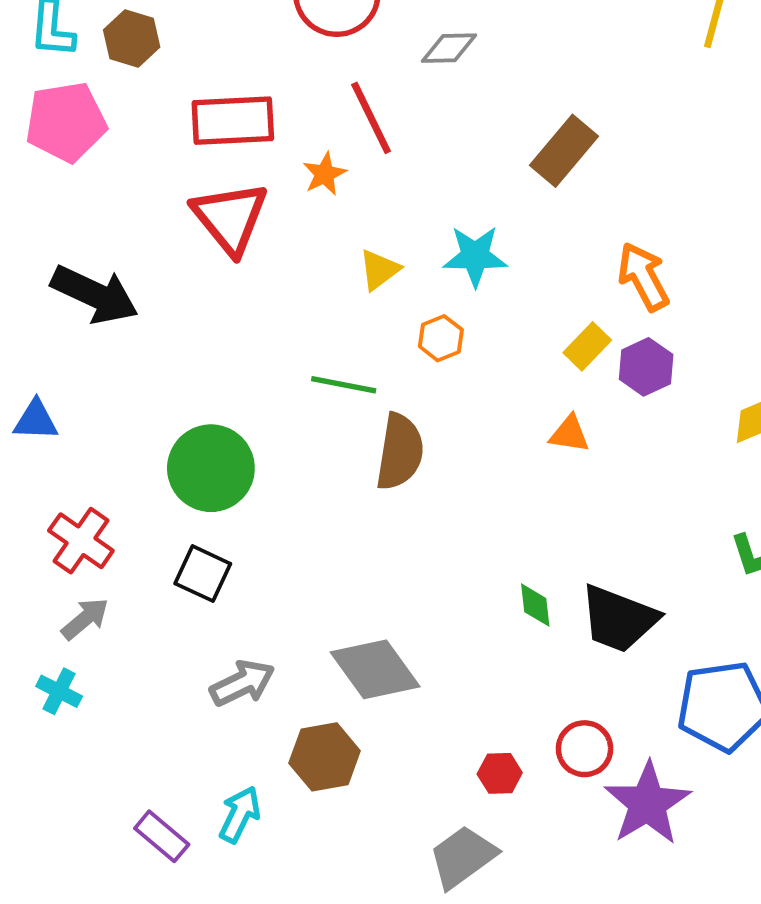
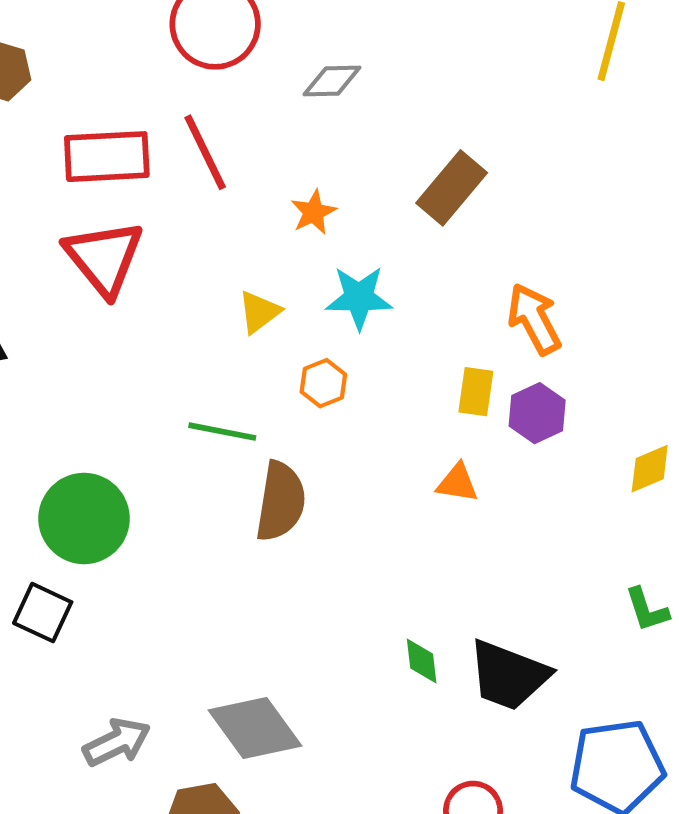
red line: (371, 118) -> (205, 152), moved
orange star: (325, 174) -> (313, 212), moved
yellow rectangle: (587, 346) -> (476, 392), turned -36
black square: (203, 574) -> (43, 613), moved

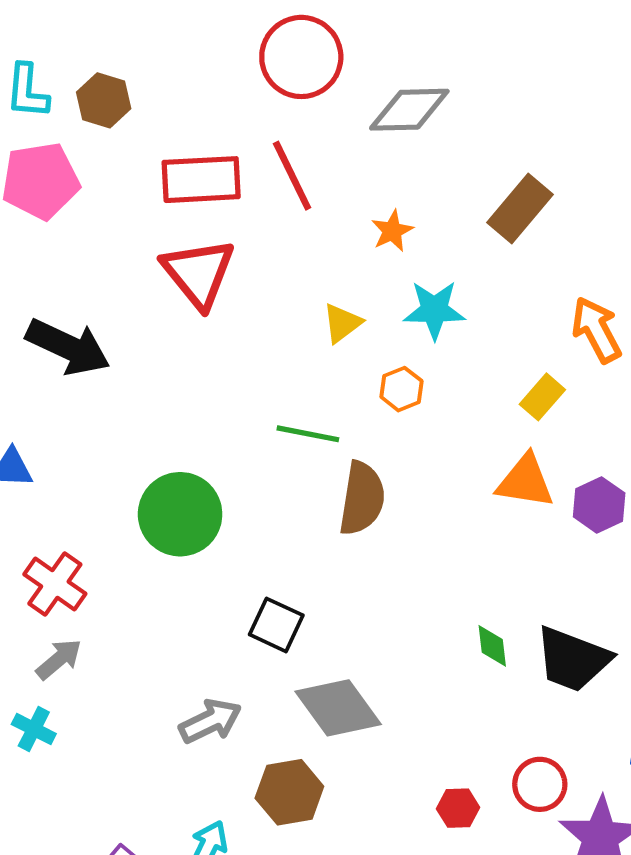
gray diamond: (332, 81) -> (409, 110), size x1.5
yellow rectangle: (476, 392) -> (542, 397), turned 33
purple hexagon: (537, 413) -> (599, 505), moved
orange triangle: (457, 483) -> (525, 481), size x1.5
black square: (43, 613) -> (276, 625), moved

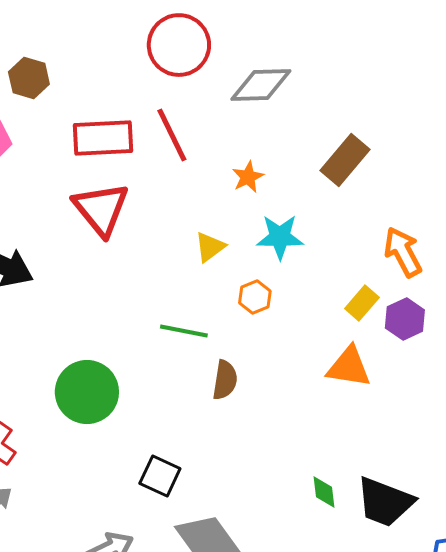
brown semicircle: (362, 498) -> (225, 380), size x0.7
purple hexagon: (599, 505) -> (405, 319), moved

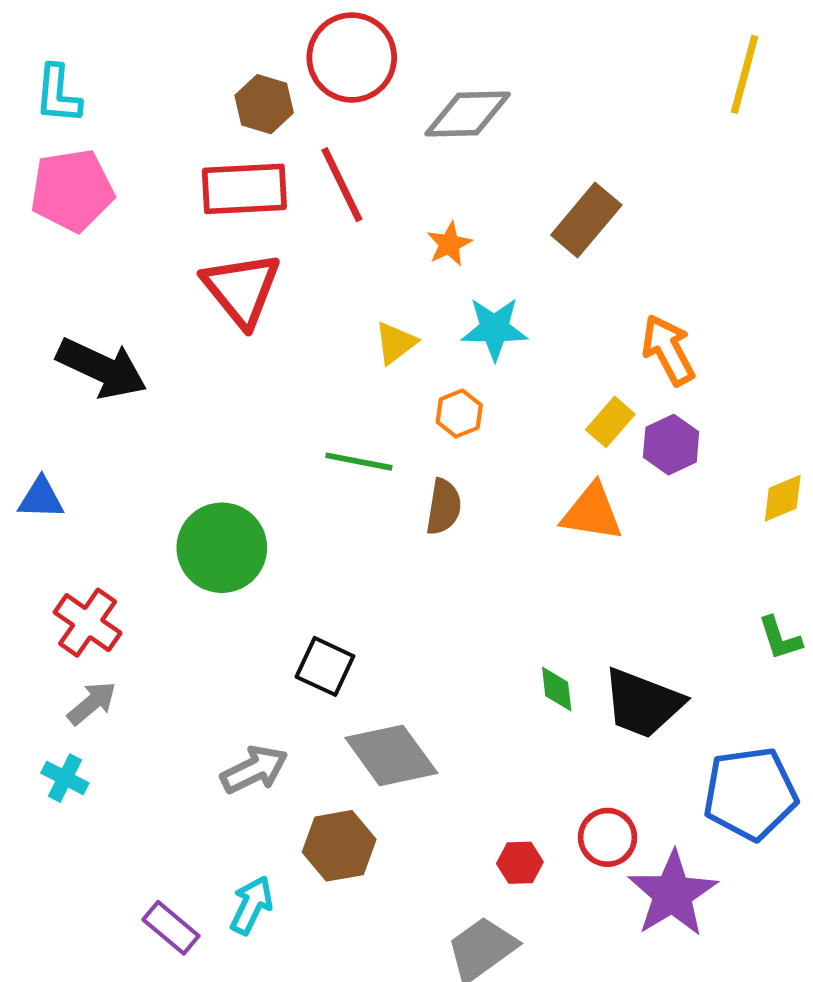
brown hexagon: (29, 78) -> (264, 104), moved
brown semicircle: (225, 380) -> (444, 507), moved

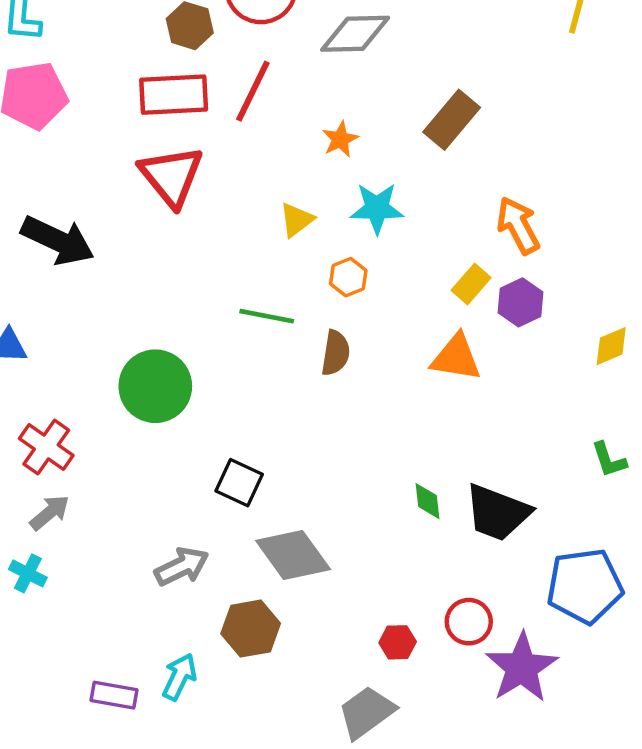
red line: (342, 185) -> (253, 91), turned 52
purple rectangle: (171, 928) -> (114, 695), turned -30

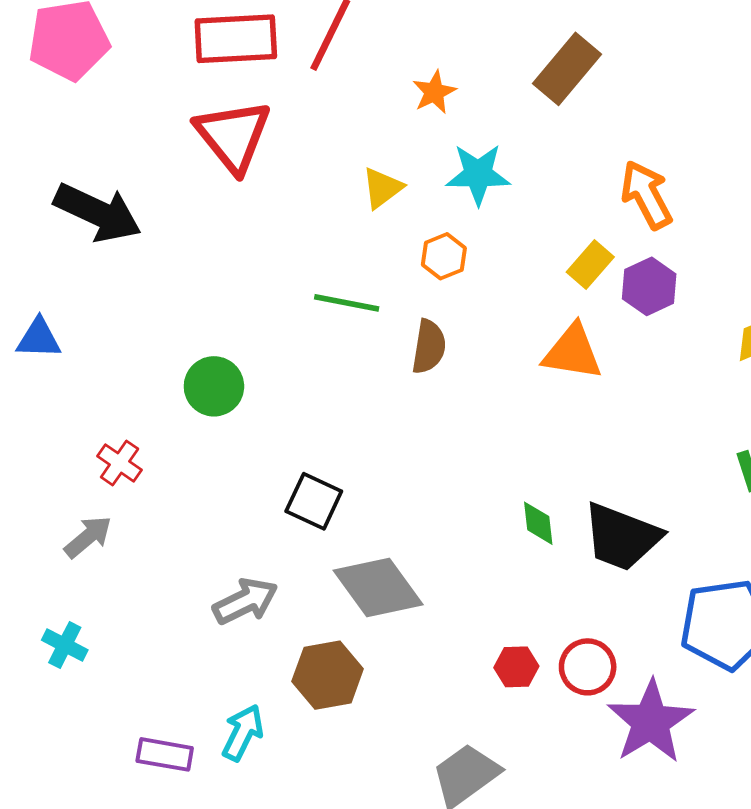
green circle: (155, 386) -> (214, 386), size x0.7
red cross: (46, 447) -> (120, 463), moved, size x0.7
cyan cross: (28, 573) -> (65, 645), moved
red hexagon: (398, 642) -> (516, 667), moved

